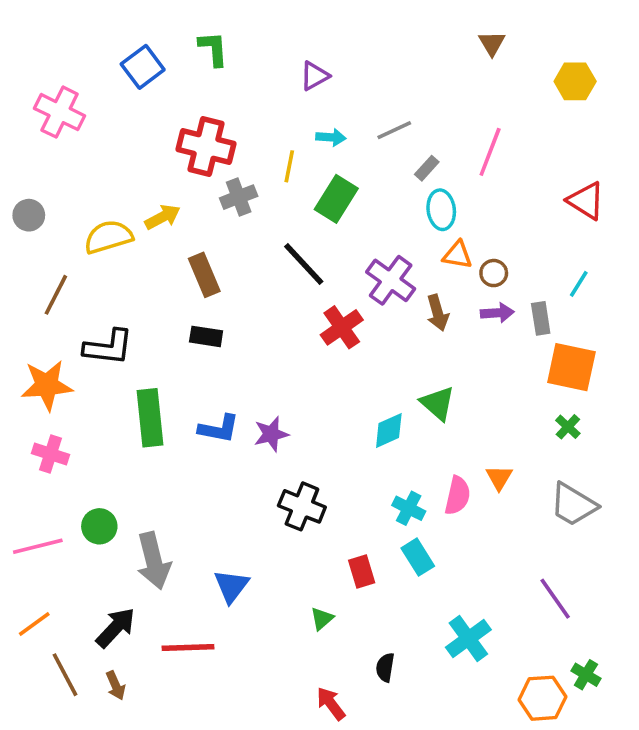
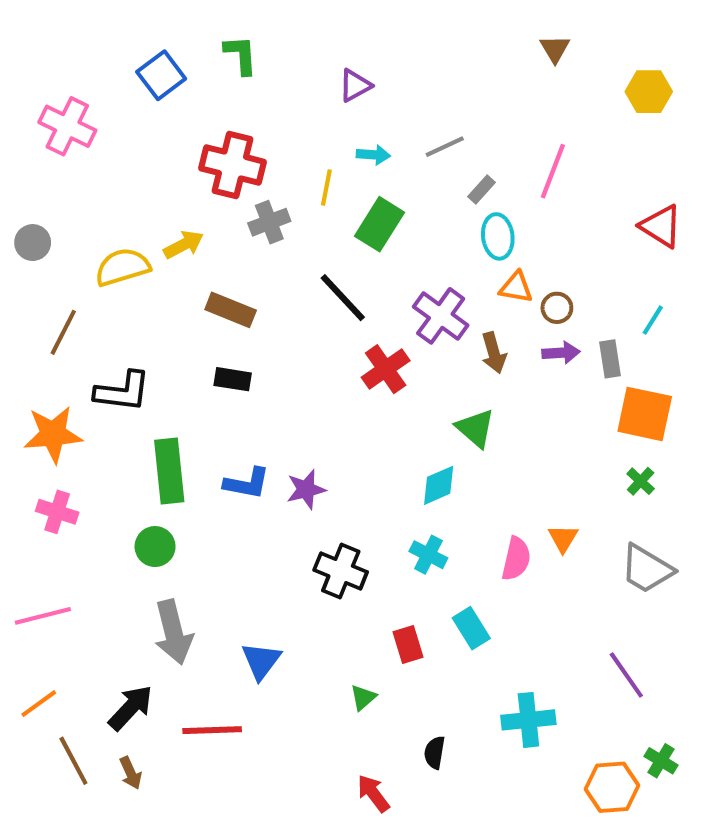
brown rectangle: (204, 275) -> (231, 310), turned -45
green triangle: (438, 403) -> (475, 428), moved
cyan cross: (409, 508) -> (428, 555), moved
green circle: (99, 526) -> (155, 547), moved
cyan cross: (468, 638) -> (528, 720), turned 30

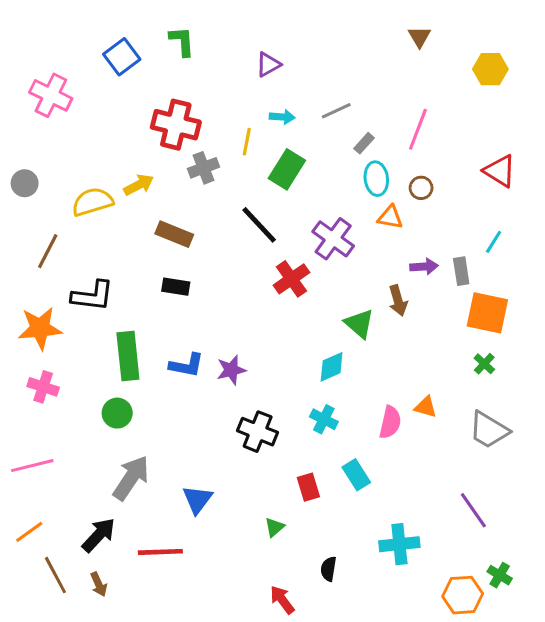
brown circle: (557, 308) -> (421, 188), moved
brown arrow: (494, 353) -> (398, 300), moved
orange triangle: (563, 538) -> (426, 407), turned -45
gray arrow: (173, 632) -> (131, 478), turned -132

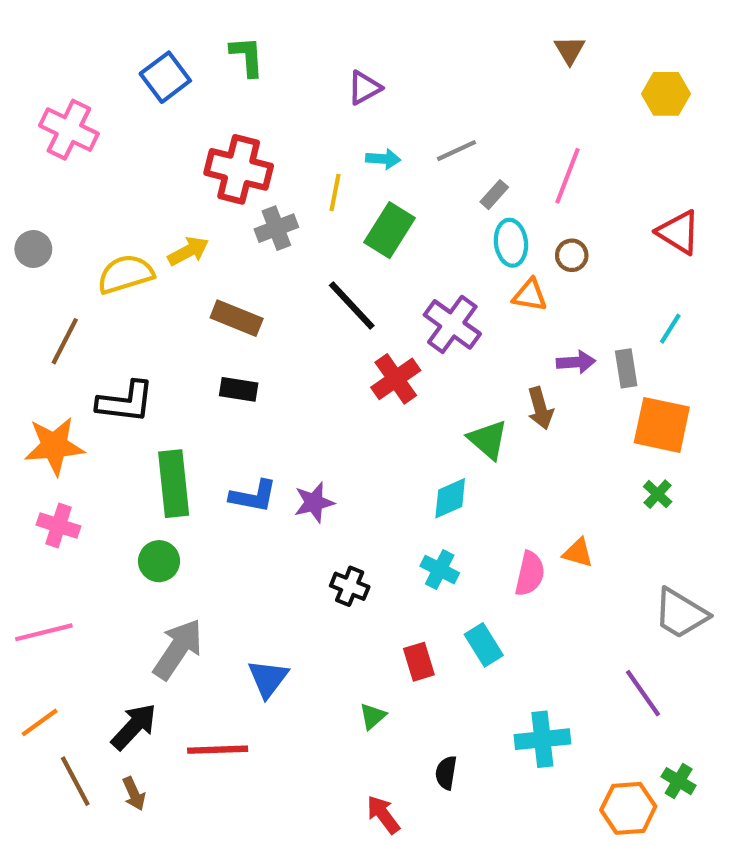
gray trapezoid: (489, 430) -> (681, 614), moved
black cross: (258, 432) -> (350, 586), size x0.7

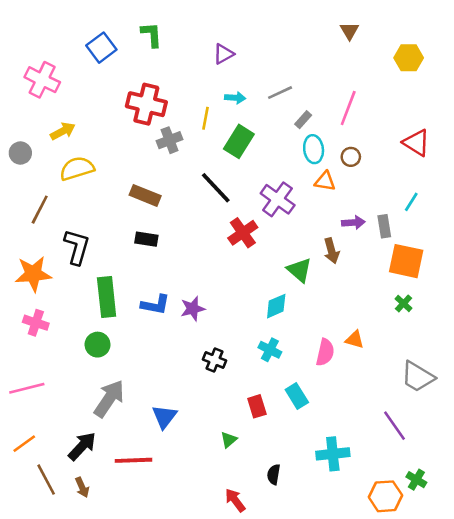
yellow arrow: (188, 251) -> (63, 131), moved
black L-shape: (126, 402) -> (77, 247), turned -81

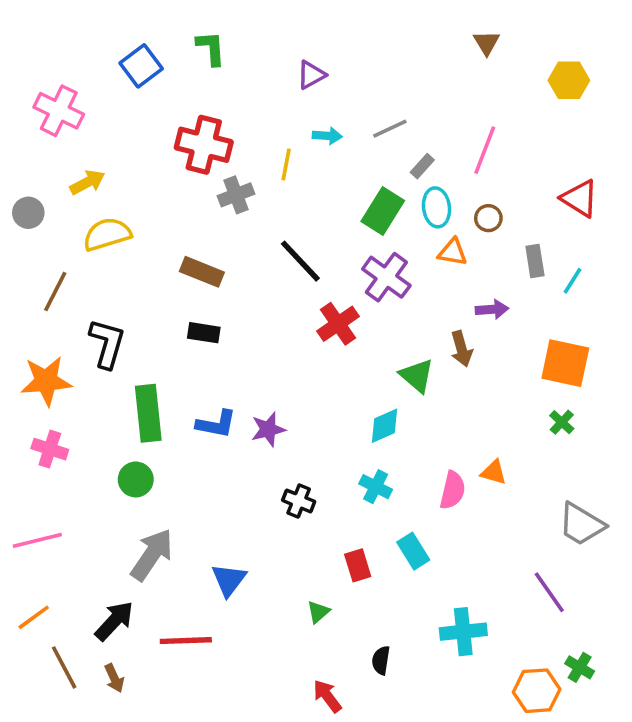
green rectangle: (239, 141) -> (383, 211), moved
gray rectangle: (384, 226) -> (535, 261), moved

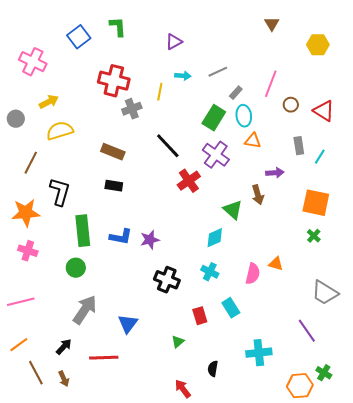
brown circle: (488, 218) -> (291, 105), moved
black cross: (299, 501) -> (167, 280), size x1.4
black arrow: (114, 621) -> (64, 347), size x0.7

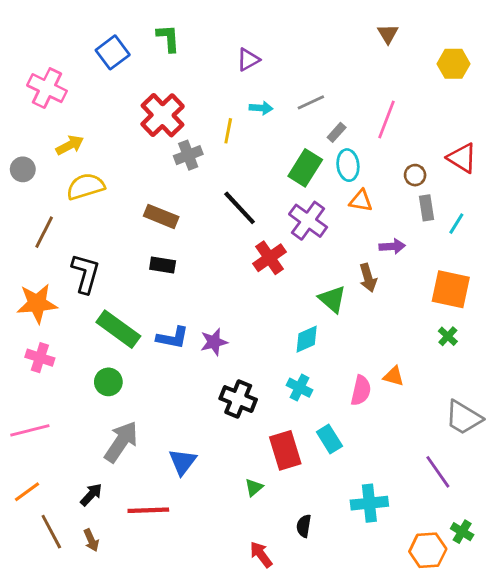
red cross: (114, 81) -> (163, 115), turned 32
brown circle: (291, 105) -> (415, 175), moved
green rectangle: (83, 231) -> (118, 329), turned -48
red rectangle: (200, 316) -> (285, 450), size x1.5

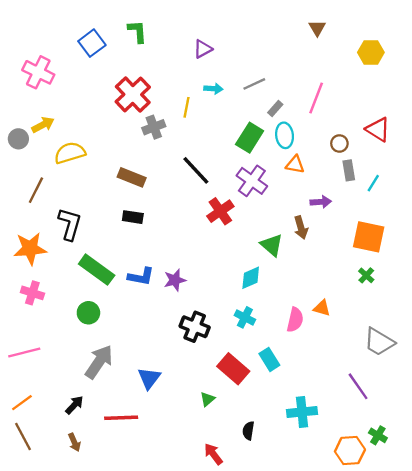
yellow arrow: (70, 145) -> (43, 125), moved
red rectangle: (285, 450) -> (233, 369), turned -32
brown line: (51, 532) -> (23, 436), moved

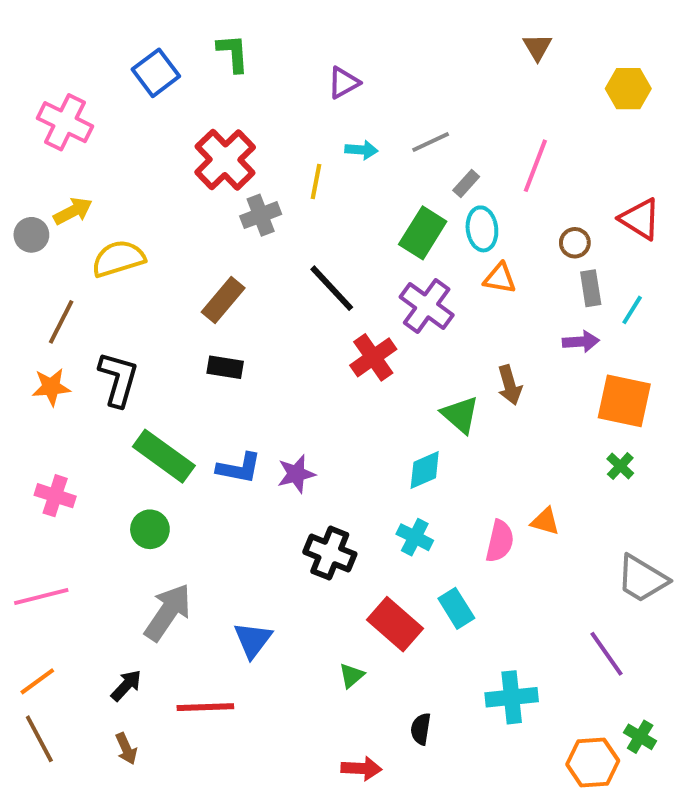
brown rectangle: (132, 177) -> (223, 300), turned -72
purple arrow: (321, 202) -> (581, 342), moved
orange star: (30, 249) -> (51, 387), moved, size x0.7
red arrow: (213, 454) -> (361, 768), turned 130

